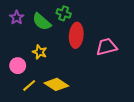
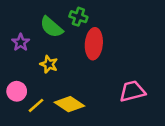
purple star: (17, 18) -> (21, 42), moved
pink trapezoid: (107, 47) -> (132, 91), moved
pink circle: (18, 66) -> (17, 91), moved

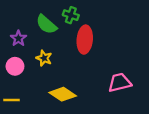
pink circle: (17, 91) -> (15, 66), moved
yellow line: (36, 105) -> (11, 100), moved, turned 42

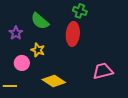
green cross: (71, 15) -> (80, 11), moved
pink circle: (15, 66) -> (22, 63), moved

